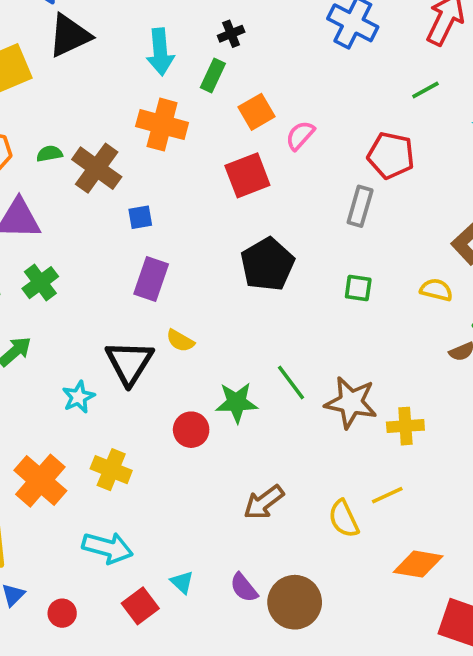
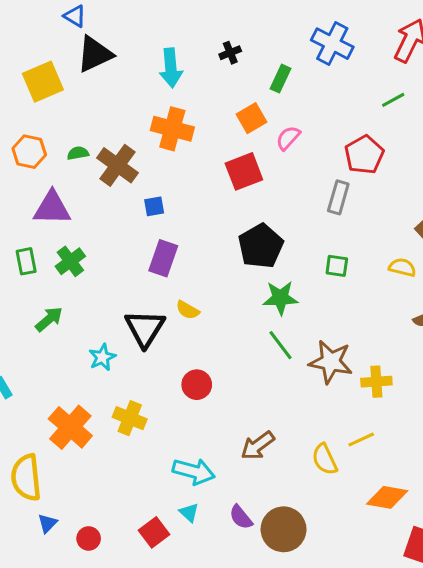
green rectangle: (213, 75) -> (280, 79), moved
red pentagon: (391, 155) -> (364, 155), turned 30
green star: (237, 402) -> (280, 298), moved
cyan arrow: (108, 548) -> (194, 471), moved

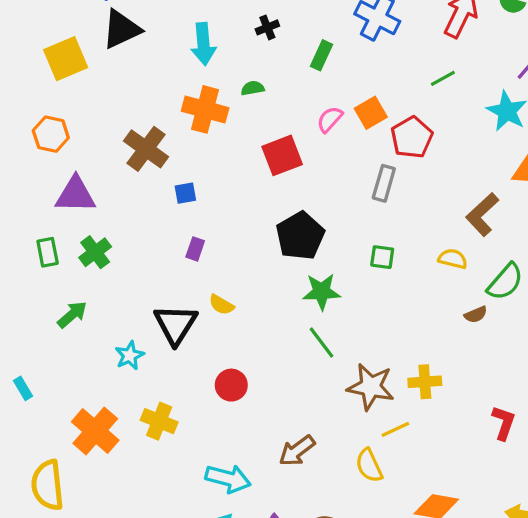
orange square: (252, 118) -> (371, 113), moved
green semicircle: (78, 153) -> (253, 88), moved
purple rectangle: (163, 258) -> (195, 249), size x0.6
brown star: (331, 362) -> (371, 387), moved
yellow line: (361, 439) -> (395, 429), moved

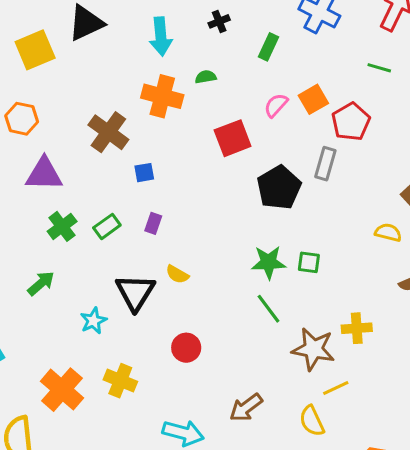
green line: (443, 78) -> (379, 68), turned 45
black pentagon: (300, 236) -> (279, 188), moved
green rectangle: (48, 252) -> (107, 226), moved, turned 65
green square: (382, 257) -> (309, 262), moved
yellow cross: (425, 382) -> (357, 328), moved

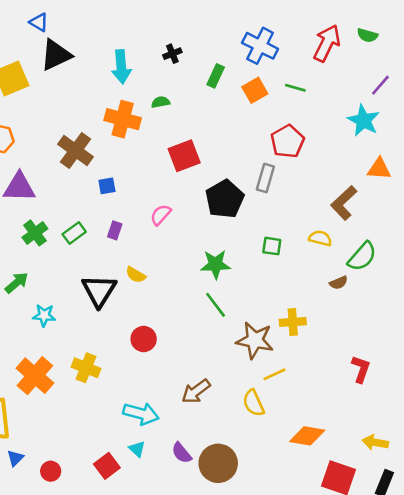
green line: (379, 68) -> (295, 88), moved
orange square: (313, 99) -> (255, 90), moved
pink semicircle: (276, 105) -> (161, 215), moved
green square: (309, 262) -> (272, 246), moved
cyan star: (93, 321) -> (44, 315), moved, turned 30

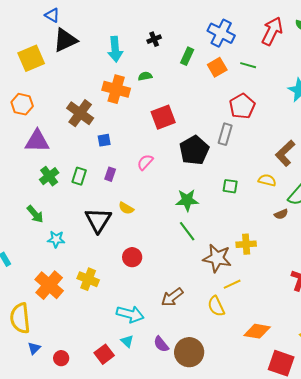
green rectangle: (74, 233) -> (79, 176), turned -36
green arrow: (17, 283) -> (35, 214), turned 90

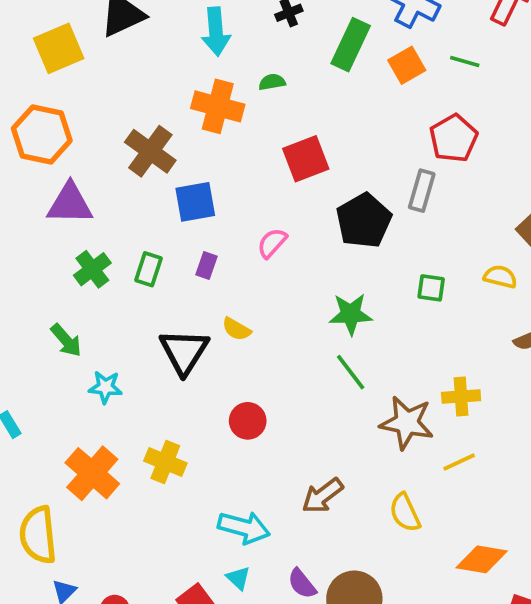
green rectangle: (187, 56) -> (351, 45), size x1.5
orange hexagon: (22, 104) -> (42, 134), size x1.4
blue square: (104, 140) -> (195, 202), size x1.6
yellow line: (232, 284) -> (459, 462), moved

